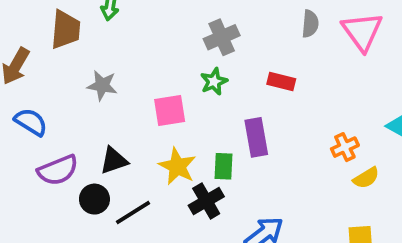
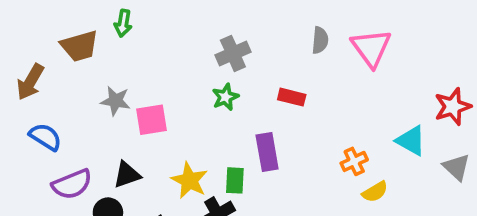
brown trapezoid: (66, 30) -> (80, 46), turned 69
pink square: (170, 110) -> (152, 120), moved

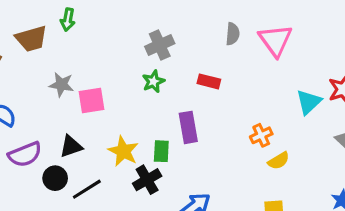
cyan triangle: (411, 141) -> (309, 102), moved, turned 48

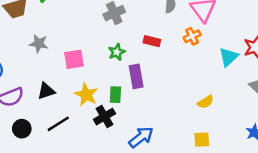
green star: (153, 81) -> (117, 52), moved
pink square: (92, 100) -> (74, 59), moved
orange cross: (261, 135) -> (192, 36), moved
black circle: (55, 178) -> (22, 129), moved

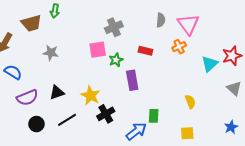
pink square: (74, 59) -> (98, 50), moved
green rectangle: (115, 95) -> (154, 116), moved
yellow semicircle: (205, 102) -> (190, 102), turned -80

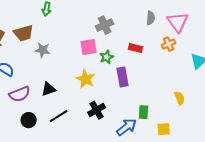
brown trapezoid: (31, 23) -> (24, 33), moved
yellow star: (90, 96) -> (86, 79), moved
yellow square: (187, 133) -> (164, 129), moved

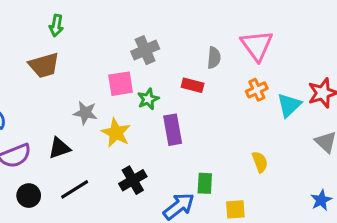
gray semicircle: (151, 18) -> (214, 58), moved
brown trapezoid: (24, 33) -> (44, 65), moved
orange cross: (169, 44) -> (257, 90), moved
gray star: (43, 50) -> (85, 113), moved

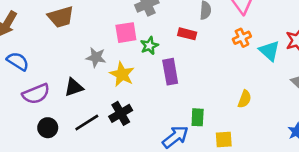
cyan triangle: (289, 105) -> (269, 51), turned -35
yellow semicircle: (260, 162) -> (245, 99), turned 42
black cross: (133, 180) -> (121, 113), moved

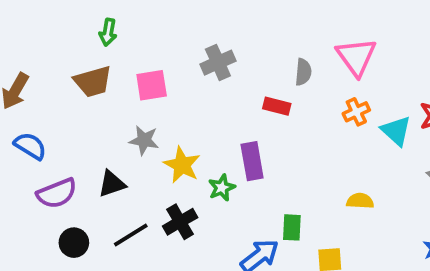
pink square: (126, 33) -> (152, 85), moved
green star: (149, 46) -> (222, 188), moved
yellow semicircle: (245, 99) -> (360, 201), turned -108

